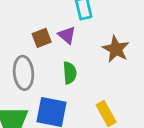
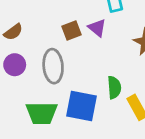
green semicircle: (70, 73) -> (114, 87), moved

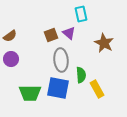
gray ellipse: (53, 66) -> (61, 60), moved

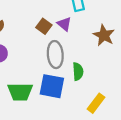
brown square: (51, 35) -> (44, 26), turned -32
yellow rectangle: (97, 89) -> (96, 103), moved, turned 66

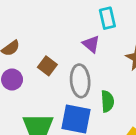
brown square: (44, 26) -> (47, 66), moved

